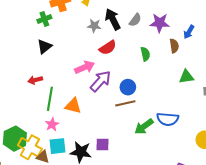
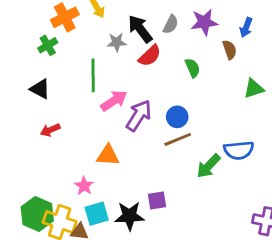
black triangle: (44, 47) -> (40, 89), moved, turned -42
red semicircle: (108, 48) -> (150, 56), moved
green line: (50, 99) -> (93, 75), moved

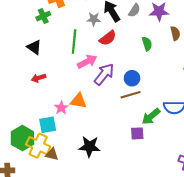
red semicircle: (150, 56) -> (108, 38), moved
pink star: (84, 186) -> (61, 108), moved
purple square: (157, 201) -> (137, 133), moved
cyan square: (97, 214) -> (48, 125), moved

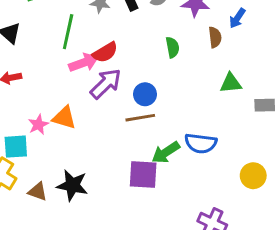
red semicircle: (108, 38) -> (105, 52), moved
purple square: (137, 133) -> (143, 174), size x1.5
brown triangle: (52, 154) -> (38, 191), moved

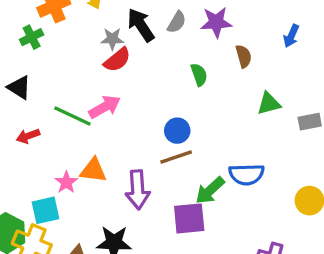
blue arrow: (237, 18) -> (291, 36), moved
green line: (68, 32) -> (72, 116), moved, turned -68
red semicircle: (105, 52) -> (117, 60), moved
purple arrow: (106, 84) -> (138, 190), moved, turned 140

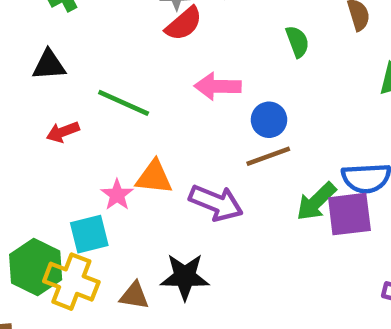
black triangle: (19, 87) -> (49, 65), turned -35
pink arrow: (105, 107) -> (218, 86), moved, turned -148
purple arrow: (138, 190) -> (216, 203), turned -63
purple square: (189, 218) -> (349, 214), moved

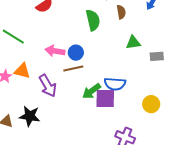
green semicircle: (297, 42) -> (93, 20), size x1.5
pink arrow: (218, 86) -> (55, 51), moved
purple arrow: (216, 203) -> (48, 86), turned 30

